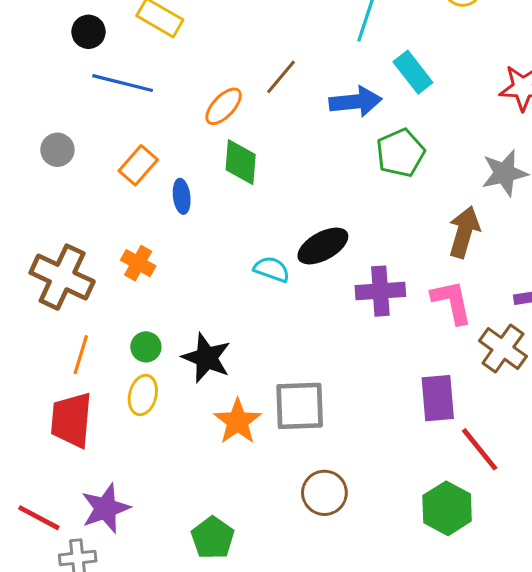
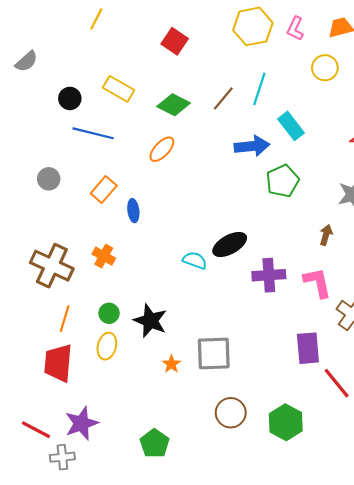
brown line: (281, 77) -> (223, 98), moved
green diamond: (241, 162) -> (174, 105), moved, turned -68
brown arrow: (464, 232) -> (326, 235), size x0.6
orange star: (238, 421) -> (171, 364), size x0.6
green hexagon: (447, 508) -> (286, 422), moved

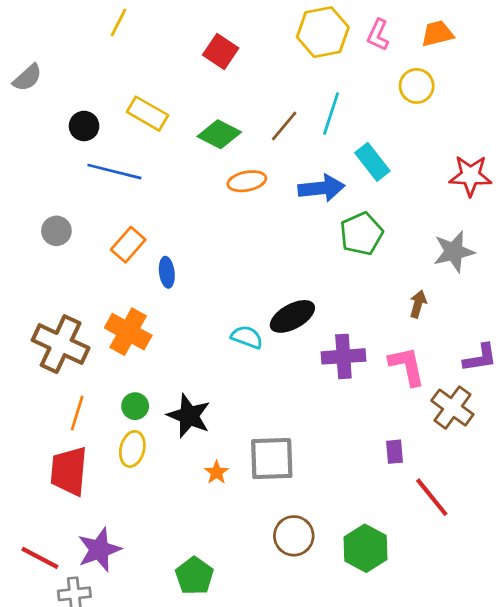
orange ellipse: (162, 149) -> (247, 181), moved, turned 36
orange cross: (104, 256) -> (128, 332), size x1.5
purple rectangle: (308, 348) -> (395, 452), size x0.6

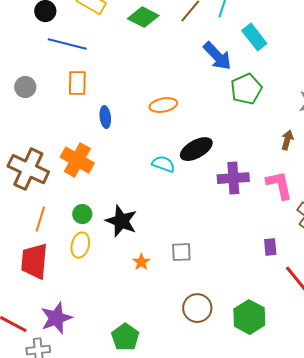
orange ellipse: (247, 181) -> (163, 105), moved
blue arrow: (321, 188) -> (217, 56), turned 52
orange rectangle: (128, 245) -> (77, 83), moved, turned -40
gray square: (272, 459) -> (181, 252), size x0.6

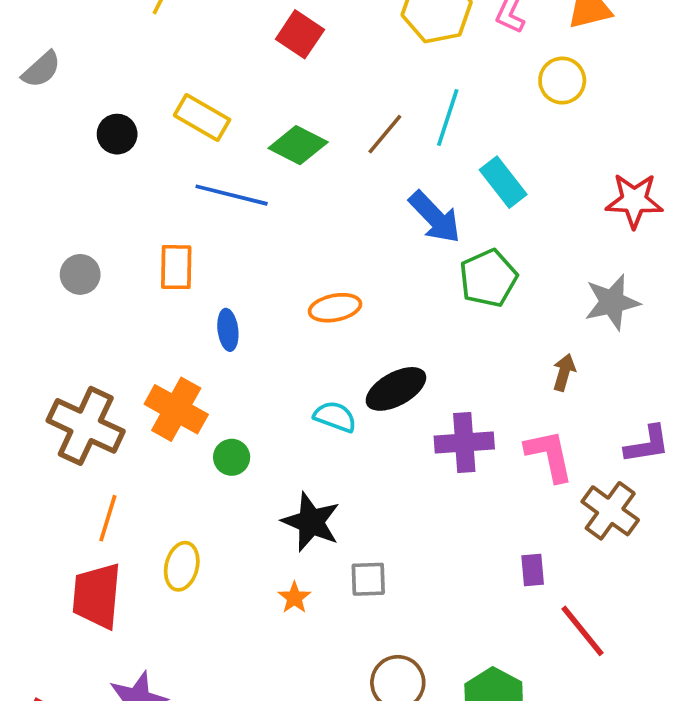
blue line: (67, 44) -> (232, 195), moved
green circle: (82, 214) -> (232, 457), moved
black star: (121, 221) -> (311, 522), moved

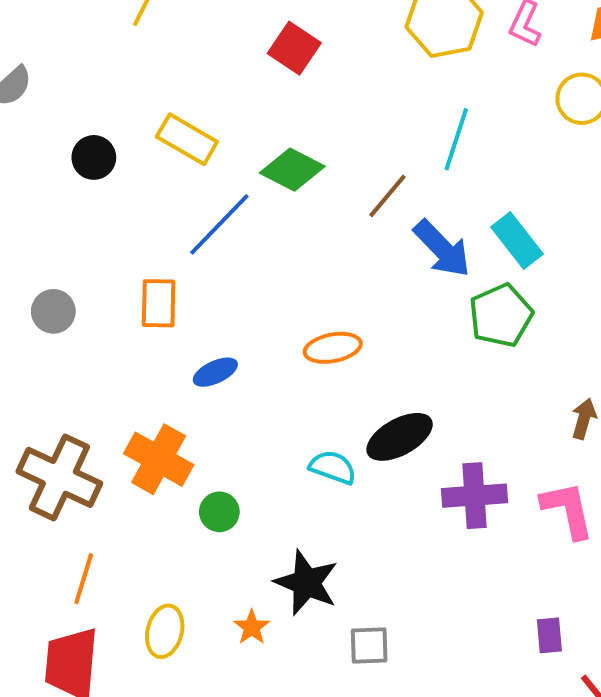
brown line: (385, 134) -> (387, 196), moved
cyan rectangle: (503, 182) -> (517, 240), moved
blue line: (232, 195) -> (219, 224), turned -60
blue ellipse: (228, 330) -> (215, 372), turned 72
orange star: (294, 598) -> (252, 627), moved

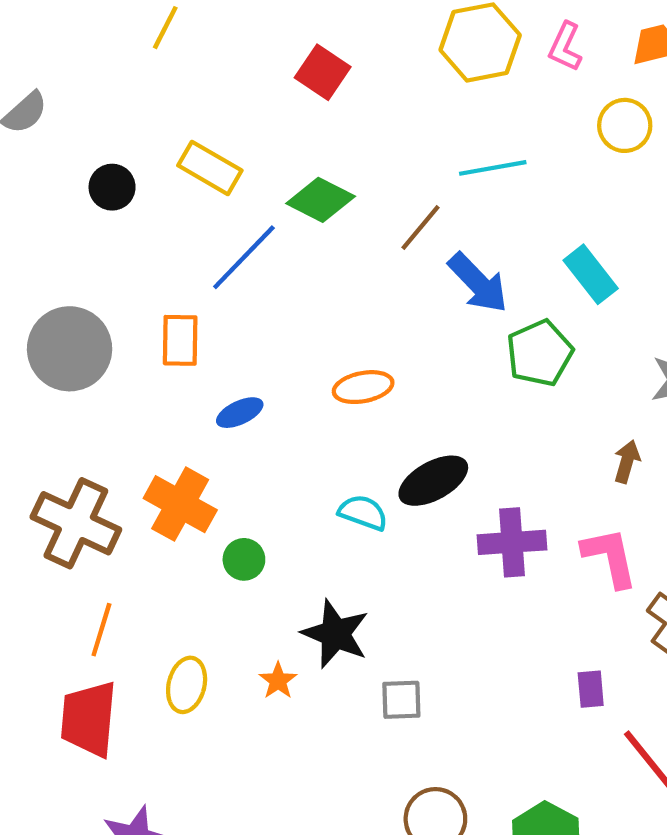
cyan line: (456, 139) -> (493, 168), turned 62
cyan rectangle: (517, 240) -> (591, 274), moved
gray circle: (53, 311) -> (70, 349), size x1.8

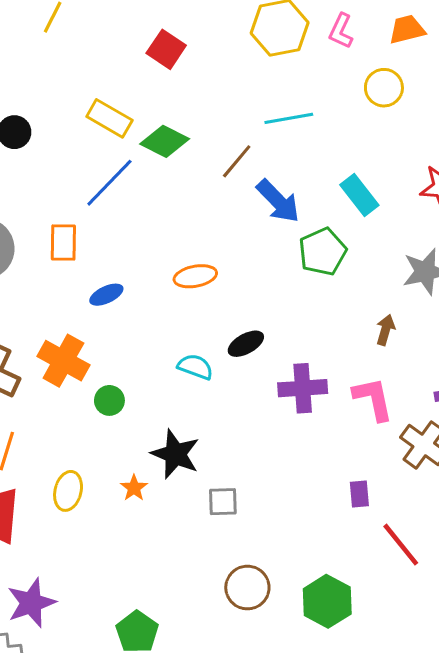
yellow rectangle: (210, 168) -> (109, 118), moved
black ellipse: (433, 481) -> (246, 344), size x0.7

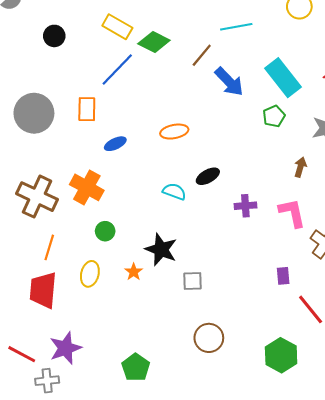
cyan rectangle: (359, 195) -> (283, 78), size x1.4
green pentagon: (323, 252) -> (274, 116), moved, size x0.7
purple cross: (303, 388) -> (245, 206), size x0.7
green circle: (109, 400) -> (105, 231), moved
green hexagon: (327, 601) -> (281, 355), moved

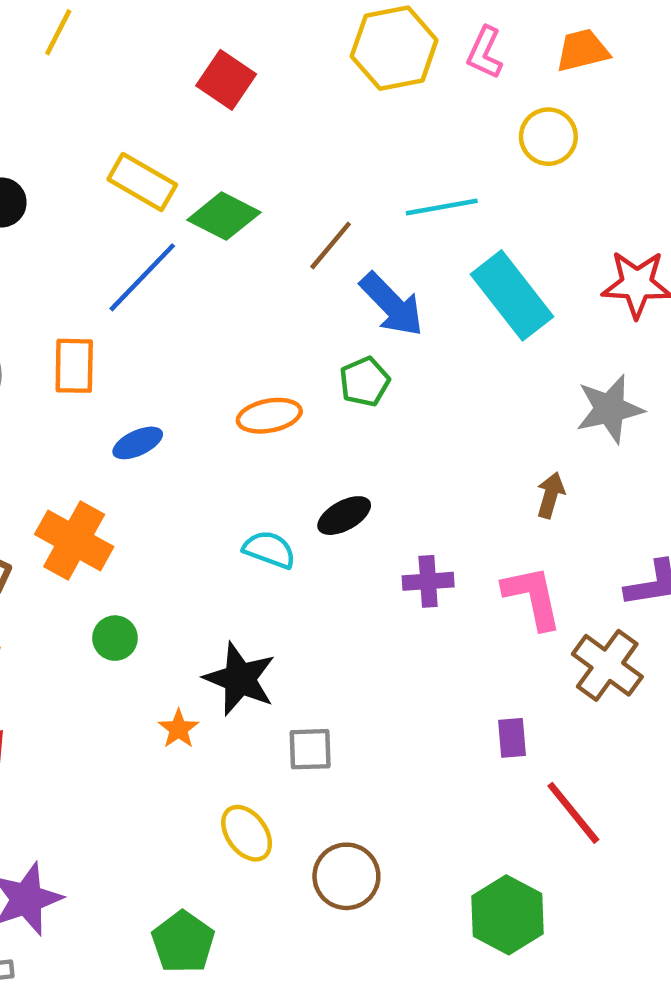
cyan line: (236, 27) -> (442, 207), moved
green pentagon: (274, 116) -> (365, 382), moved
yellow ellipse: (90, 274) -> (247, 833), moved, turned -50

